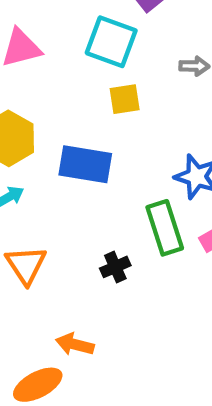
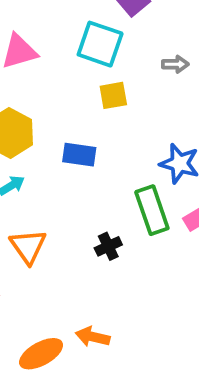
blue rectangle: (85, 164) -> (79, 155), size x0.7
orange arrow: (75, 344) -> (93, 337), moved

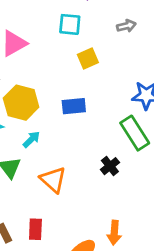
cyan square: (100, 44) -> (70, 24), size x0.7
orange arrow: (93, 337) -> (114, 233), turned -85

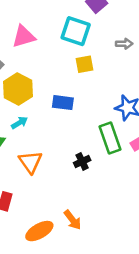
cyan square: (70, 24) -> (76, 31), size x1.4
orange arrow: (114, 233) -> (73, 220), turned -55

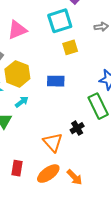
cyan square: (76, 31) -> (60, 21), turned -30
orange triangle: (30, 162) -> (53, 142), moved
orange ellipse: (39, 231) -> (48, 174), moved

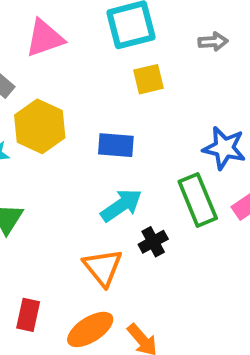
cyan arrow: (22, 102) -> (121, 205), moved, size x1.5

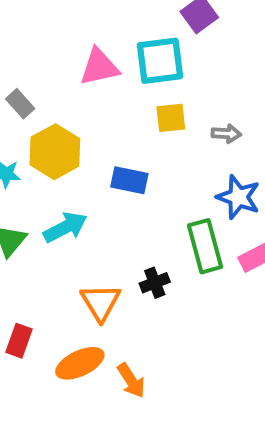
pink triangle: (45, 38) -> (99, 67), moved
gray arrow: (213, 42) -> (226, 134), moved
cyan arrow: (121, 205) -> (65, 227), moved

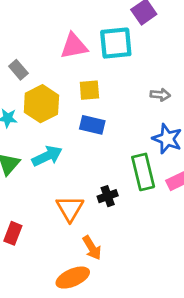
yellow square: (171, 118) -> (89, 90), moved
orange ellipse: (80, 363) -> (73, 278), moved
orange arrow: (131, 381) -> (92, 248), moved

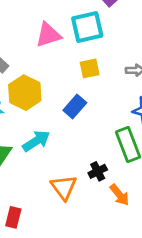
yellow square: (89, 90) -> (90, 68), moved
blue rectangle: (92, 125) -> (75, 107), turned -55
orange arrow: (92, 248) -> (119, 195), moved

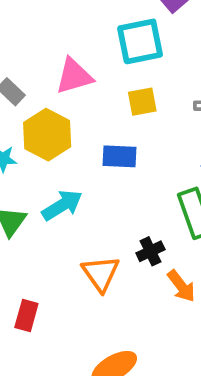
pink triangle: (48, 35) -> (74, 76), moved
blue rectangle: (75, 107) -> (119, 156), turned 50

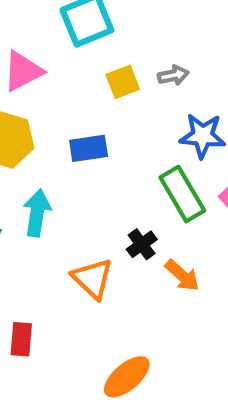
yellow square: (142, 102) -> (123, 82), moved
cyan arrow: (62, 205) -> (37, 213), turned -39

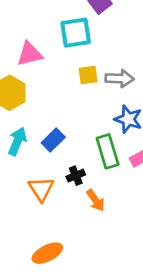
gray arrow: (173, 75) -> (120, 79), size x1.5
blue rectangle: (89, 148) -> (53, 140), moved, turned -50

